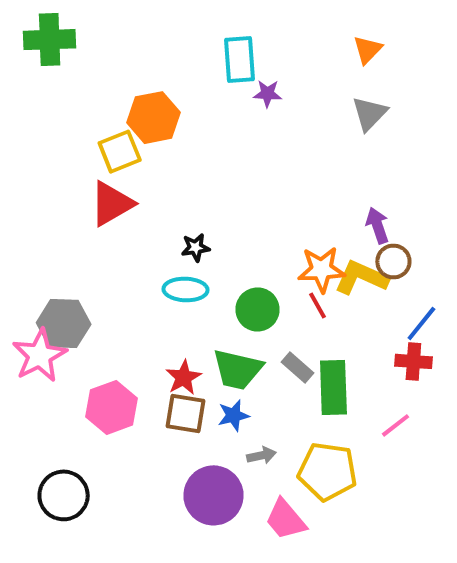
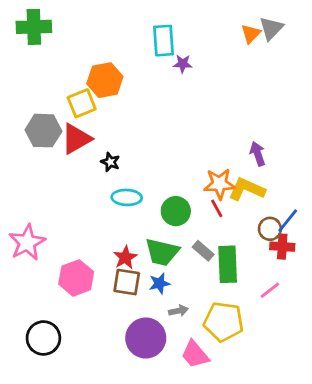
gray triangle: (369, 114) -> (271, 28), moved
black star: (196, 248) -> (110, 162), moved, turned 30
brown circle: (393, 262) -> (270, 229), moved
gray hexagon: (64, 323) -> (43, 131), moved

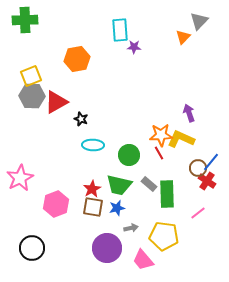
orange triangle: (251, 34) -> (183, 37), moved
yellow square: (82, 103) -> (31, 76), moved
red cross: (282, 247) -> (207, 181), turned 30

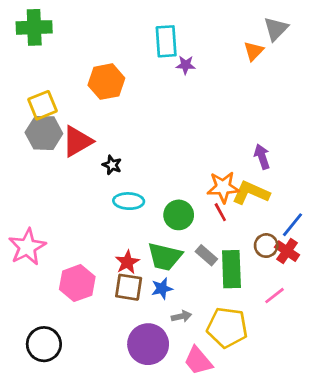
brown circle: (198, 168) -> (266, 246), moved

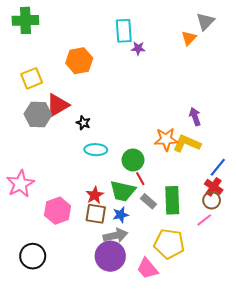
gray hexagon: (44, 133) -> (38, 114), moved
red line: (220, 212) -> (140, 179), moved
brown circle: (266, 246) -> (212, 200), moved
gray rectangle: (206, 255) -> (148, 201), moved
gray arrow: (181, 316) -> (115, 235), moved, size x1.6

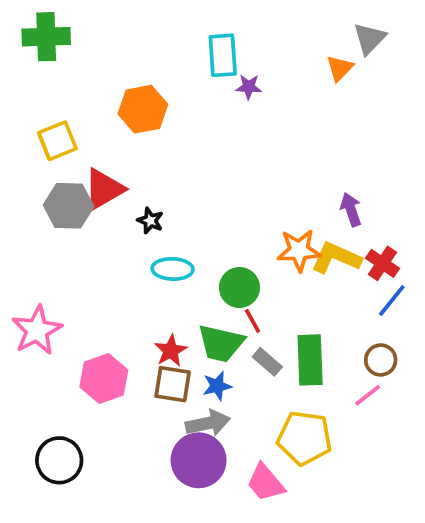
red cross: (214, 187) -> (383, 263), moved

